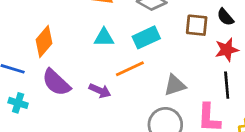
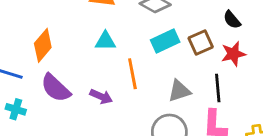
brown square: (197, 25) -> (201, 42), moved, turned -30
cyan rectangle: (146, 37) -> (165, 41), moved
orange line: (130, 69) -> (132, 74), turned -76
black line: (227, 85) -> (218, 88), moved

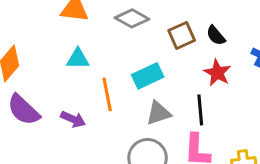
cyan rectangle: (165, 41) -> (148, 76), moved
brown square: (201, 42) -> (182, 35), moved
red star: (233, 54) -> (217, 73), turned -30

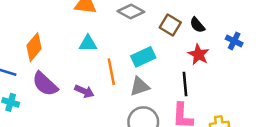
brown square: (182, 35) -> (170, 25), turned -35
gray triangle: (158, 113) -> (140, 86), moved

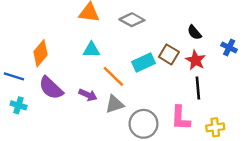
brown square: (170, 25) -> (169, 54), moved
orange line: (111, 72) -> (113, 76), turned -35
black line: (185, 84) -> (198, 88), moved
gray triangle: (140, 86) -> (115, 104), moved

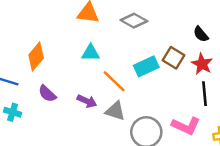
purple semicircle: (51, 88) -> (47, 94), size x0.7
gray triangle: (115, 104) -> (115, 111), turned 36
pink L-shape: (181, 118) -> (186, 126), turned -68

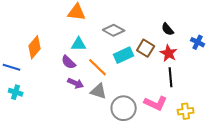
gray diamond: (134, 21) -> (114, 30), moved
purple semicircle: (47, 94) -> (69, 62), moved

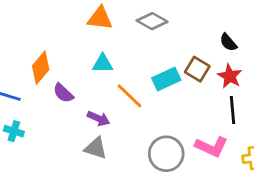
gray diamond: (114, 30) -> (152, 21), moved
purple semicircle: (69, 62) -> (63, 93), moved
gray triangle: (99, 91) -> (96, 148), moved

